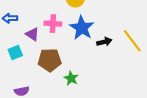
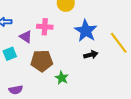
blue star: (82, 28) -> (86, 31), moved
black arrow: (104, 42) -> (91, 55), moved

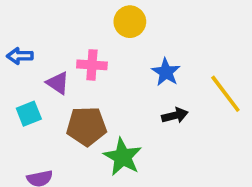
blue star: (86, 31) -> (166, 72), size x0.7
green star: (62, 78) -> (123, 157), size x1.5

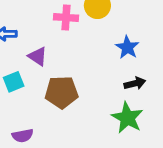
pink cross: (92, 65) -> (66, 17), moved
green star: (123, 157) -> (127, 118), moved

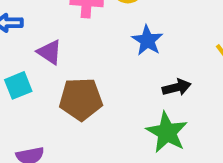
blue star: (127, 47) -> (147, 40), moved

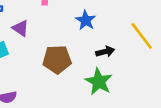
brown pentagon: (81, 99) -> (57, 59), moved

